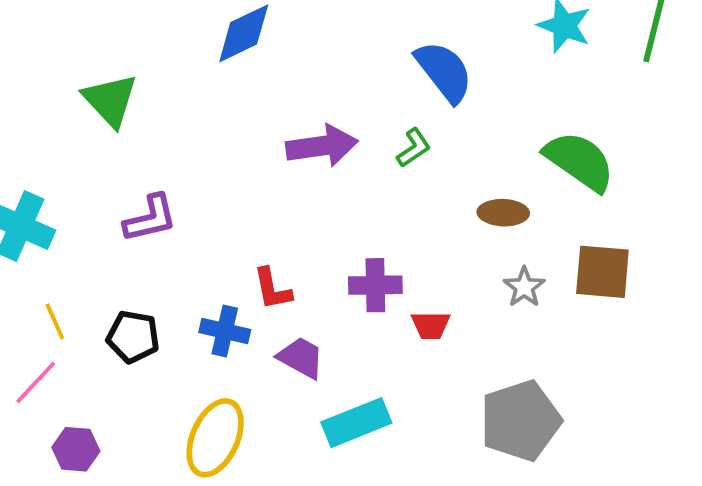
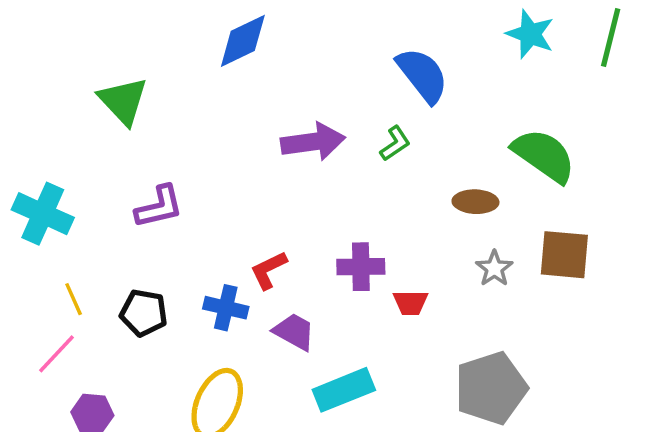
red L-shape: (272, 289) -> (269, 270), turned 75

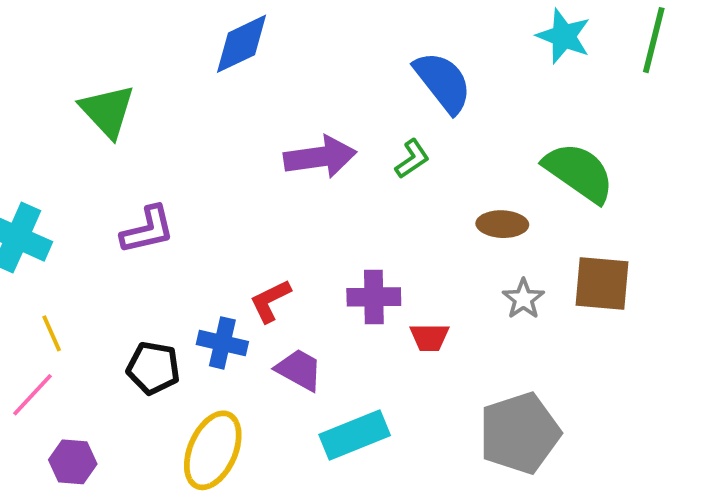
black pentagon: (144, 313) -> (153, 368), moved

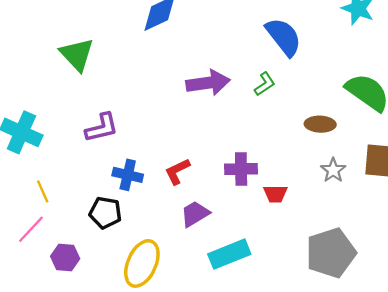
blue cross: (222, 343) -> (128, 175), moved
purple trapezoid: (299, 370) -> (195, 214), turned -60
purple hexagon: (73, 462) -> (65, 258), moved

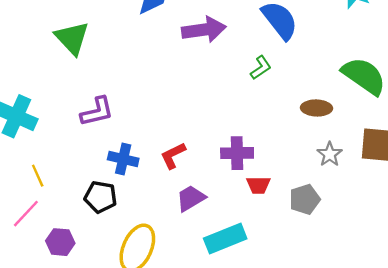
purple arrow: (208, 83) -> (204, 30), moved
red trapezoid: (275, 194) -> (258, 185), moved
gray pentagon: (331, 253) -> (305, 199), moved, size x0.6

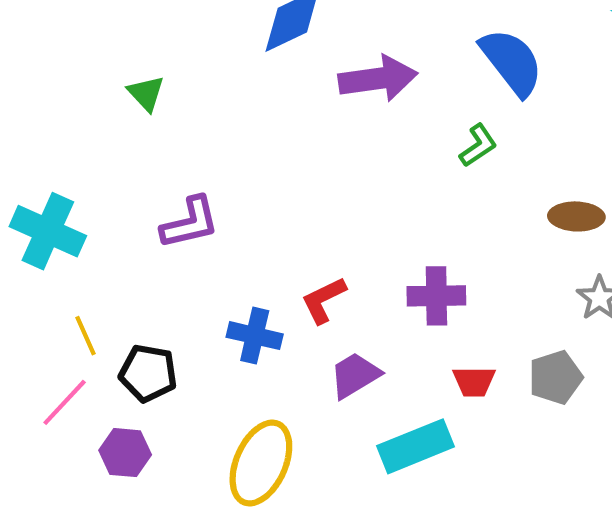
green triangle: (72, 38) -> (146, 93), size x0.6
blue cross: (123, 159) -> (255, 336), moved
red trapezoid: (258, 185) -> (474, 382), moved
black pentagon: (101, 197) -> (148, 373), moved

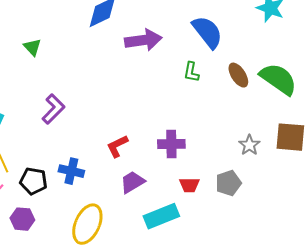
green L-shape: (478, 145) -> (191, 72), turned 135
brown ellipse: (576, 216) -> (238, 75), moved, turned 55
purple L-shape: (190, 223) -> (53, 109), turned -32
blue cross: (255, 336) -> (71, 171), moved

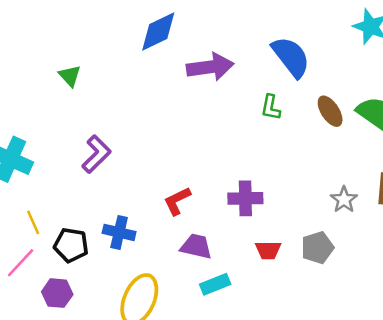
purple trapezoid: (132, 182) -> (196, 246), turned 44
cyan rectangle: (161, 216) -> (215, 284), moved, size x0.7

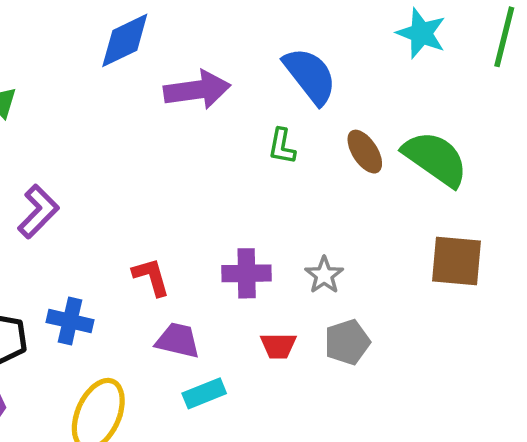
gray star: (344, 200) -> (324, 275), moved
red L-shape: (177, 201) -> (151, 277), turned 100

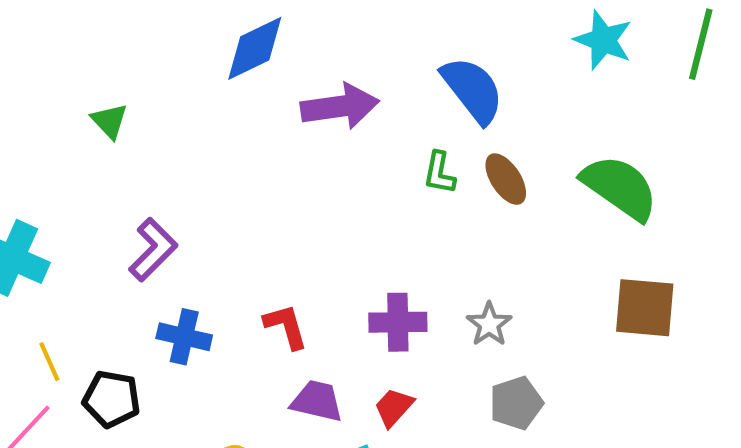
brown ellipse: (365, 152) -> (506, 179), moved
blue cross: (70, 321) -> (184, 337), moved
red trapezoid: (278, 346) -> (394, 407), moved, turned 132

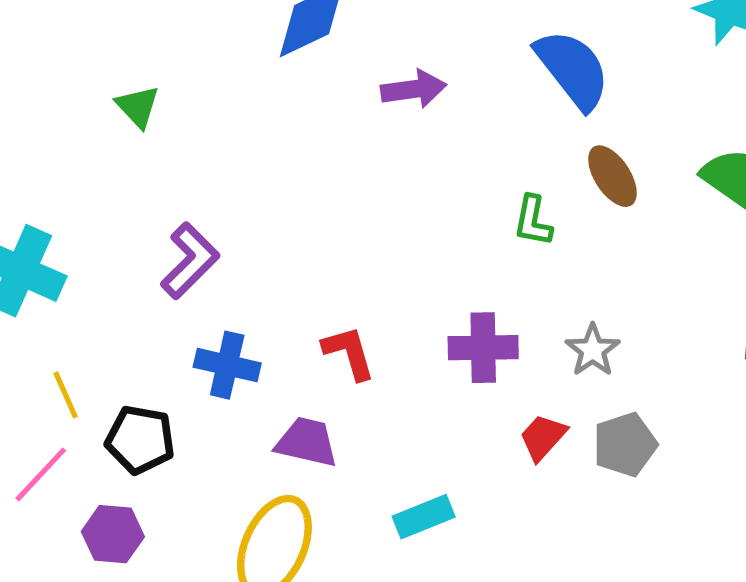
purple arrow: (340, 106) -> (414, 89), size x0.7
green L-shape: (439, 173) -> (533, 221), moved
purple trapezoid: (317, 401) -> (307, 442), moved
red trapezoid: (394, 407) -> (543, 437), moved

